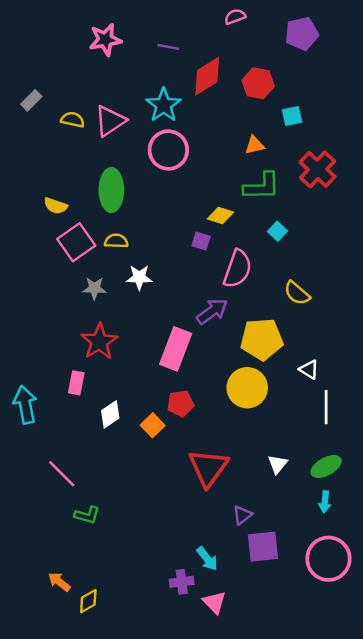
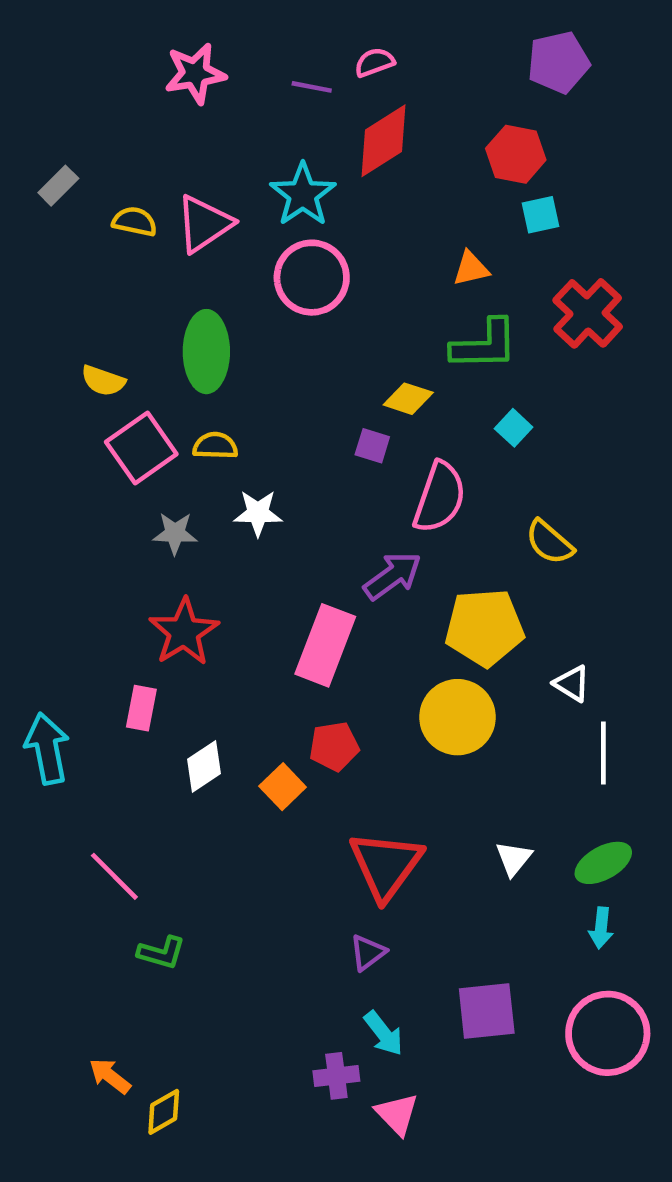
pink semicircle: (235, 17) -> (375, 62), moved
red hexagon: (258, 83) -> (516, 154), moved
purple triangle: (242, 515) -> (368, 953), moved

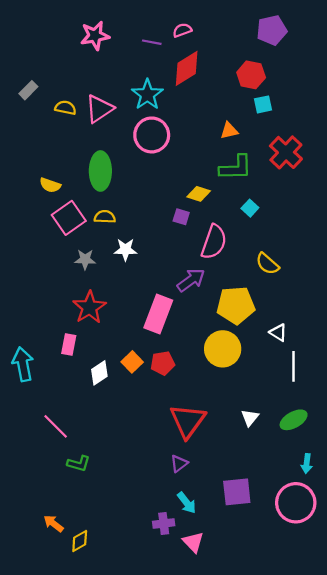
orange square: (283, 787) -> (132, 362), moved
cyan arrow: (601, 928) -> (307, 463), moved

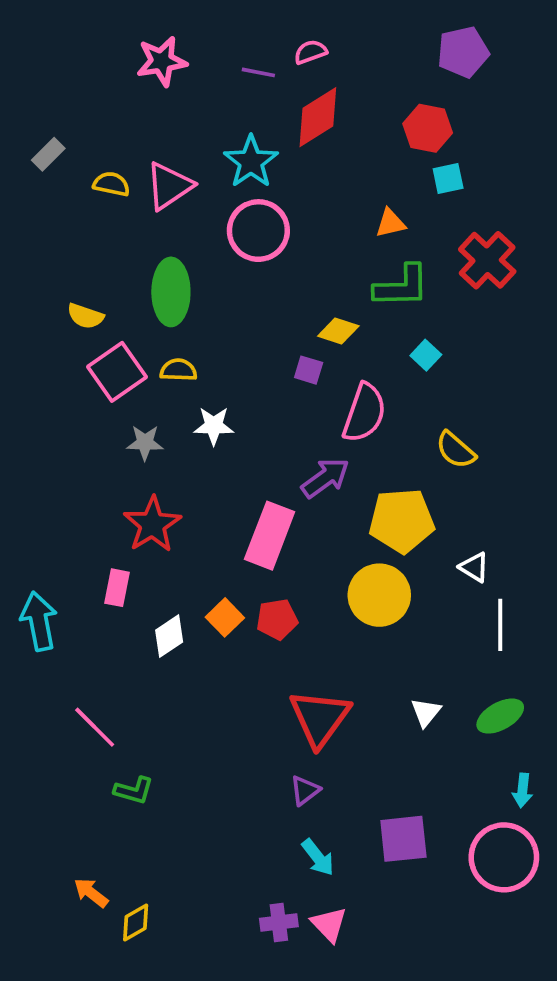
purple cross: (164, 524) -> (279, 922), moved

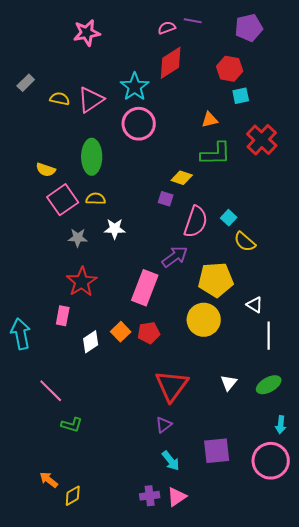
purple line: (258, 72) -> (193, 21), moved
cyan square: (426, 355) -> (229, 218), moved
pink triangle: (329, 924) -> (177, 497), turned 40

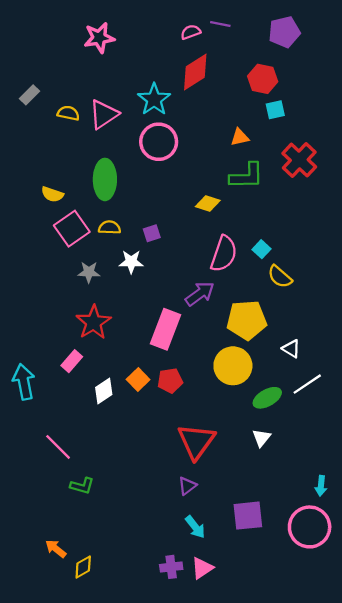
purple square: (166, 199) -> (152, 233), moved, turned -35
pink rectangle: (63, 316) -> (72, 361), turned 30
white line: (269, 336) -> (307, 384), turned 56
green ellipse: (269, 385) -> (267, 398), moved

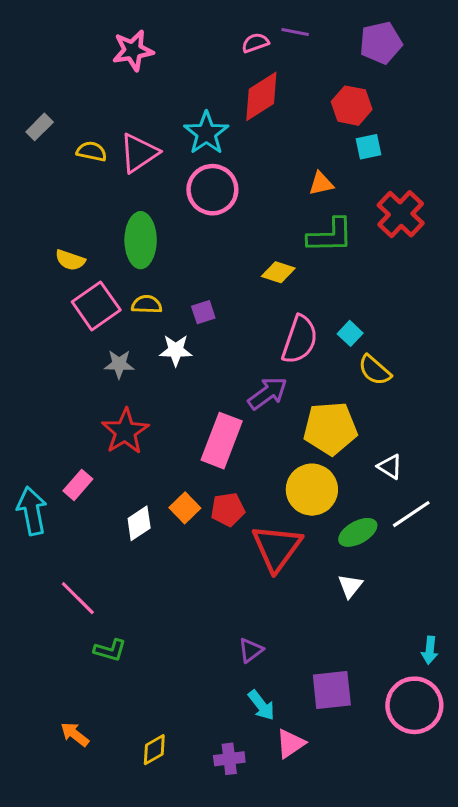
pink rectangle: (72, 361) -> (78, 485), moved
red triangle: (196, 441) -> (277, 548), moved
yellow diamond: (83, 567) -> (154, 750), moved
pink triangle: (202, 568) -> (290, 744), moved

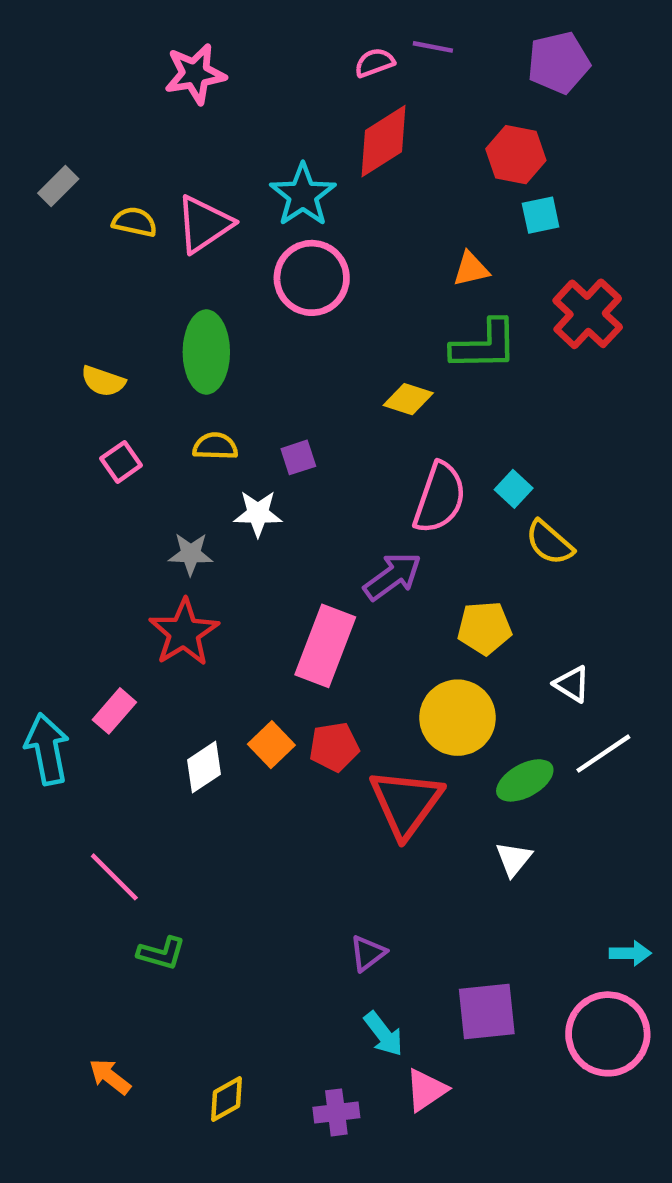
pink square: (96, 306) -> (121, 462), moved, size x0.6
gray star: (119, 364) -> (191, 554), moved
yellow pentagon: (330, 428) -> (484, 628), size x0.7
cyan arrow: (430, 650) -> (630, 953), turned -96

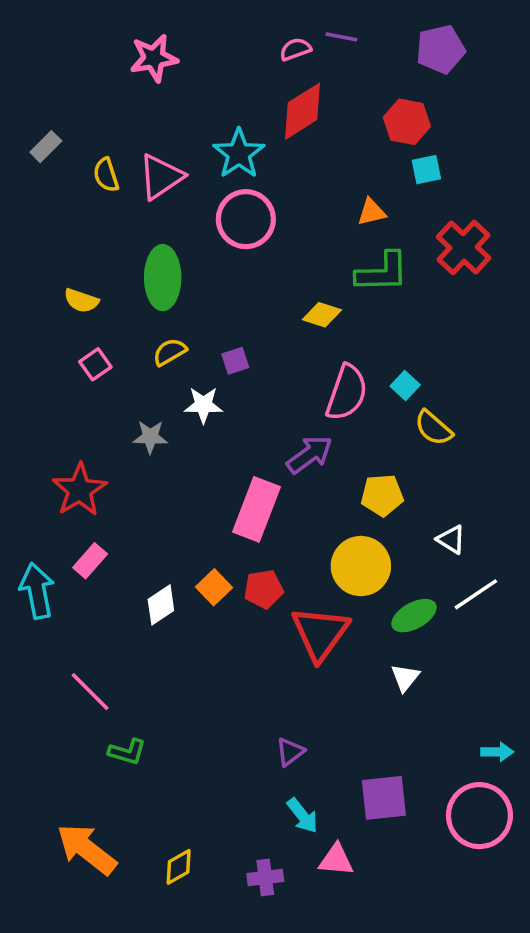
yellow semicircle: (135, 222) -> (106, 175), turned -120
yellow semicircle: (215, 446) -> (170, 352), turned -32
red star: (184, 632) -> (79, 490), moved
orange arrow: (110, 1077) -> (87, 849), size x1.8
pink triangle: (426, 1090) -> (336, 860), turned 39

